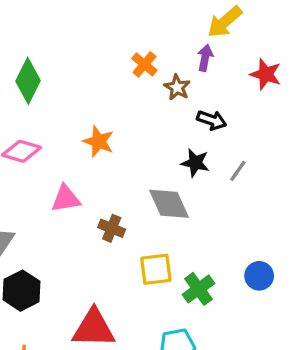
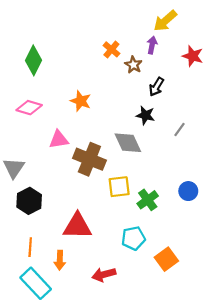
black arrow: (212, 120) -> (156, 87), turned 102
gray line: (238, 171) -> (180, 130), moved
brown cross: (112, 228) -> (89, 159), size x1.8

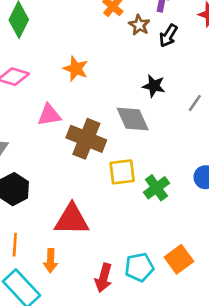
black arrow: (156, 87) -> (168, 36), moved
cyan pentagon: (133, 238) -> (139, 267), moved
red arrow: (104, 274) -> (104, 278), turned -60

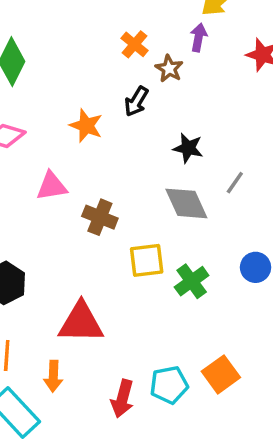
black arrow: (168, 36) -> (136, 101), moved
gray line: (195, 103) -> (235, 183), moved
gray diamond: (133, 119) -> (186, 203), moved
brown cross: (86, 139) -> (100, 217), size x0.7

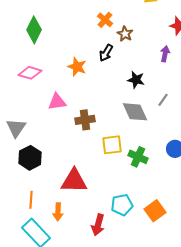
purple arrow: (198, 37) -> (165, 54), moved
brown cross: (100, 217) -> (85, 120), turned -30
green cross: (192, 281) -> (138, 157), turned -30
cyan pentagon: (169, 385) -> (122, 205), moved

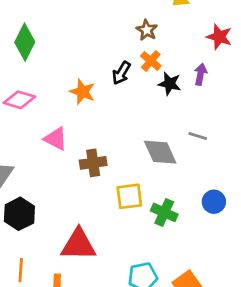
orange cross: (105, 20) -> (151, 61), moved
brown star: (125, 34) -> (147, 30), moved
black star: (136, 80) -> (170, 84), moved
gray line: (163, 100) -> (198, 136), turned 72
pink triangle: (57, 102) -> (56, 139), turned 36

